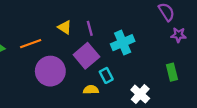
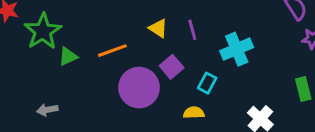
purple square: (86, 56) -> (172, 67), moved, size x0.7
cyan rectangle: (106, 75) -> (207, 83), moved, turned 56

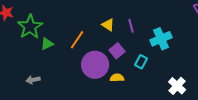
orange line: (112, 51) -> (77, 40), turned -36
yellow semicircle: (194, 113) -> (117, 78), moved

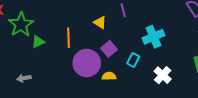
purple line: (131, 26) -> (123, 10), moved
orange line: (77, 40) -> (68, 38), turned -36
white cross: (177, 86) -> (163, 75), moved

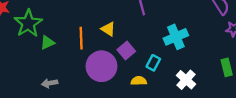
yellow triangle: (100, 22) -> (108, 29), moved
yellow semicircle: (109, 76) -> (139, 81), moved
gray arrow: (24, 78) -> (50, 83), moved

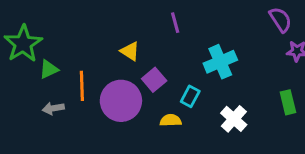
orange line: (81, 38) -> (82, 86), moved
gray arrow: (50, 83) -> (53, 108), moved

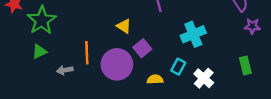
green triangle: (49, 69) -> (39, 52), moved
cyan rectangle: (190, 96) -> (178, 67), moved

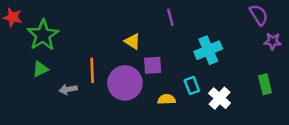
purple square: (142, 48) -> (153, 65), turned 36
cyan rectangle: (178, 67) -> (192, 85), turned -49

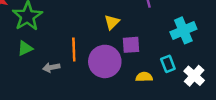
yellow triangle: (132, 41) -> (112, 22), turned 42

